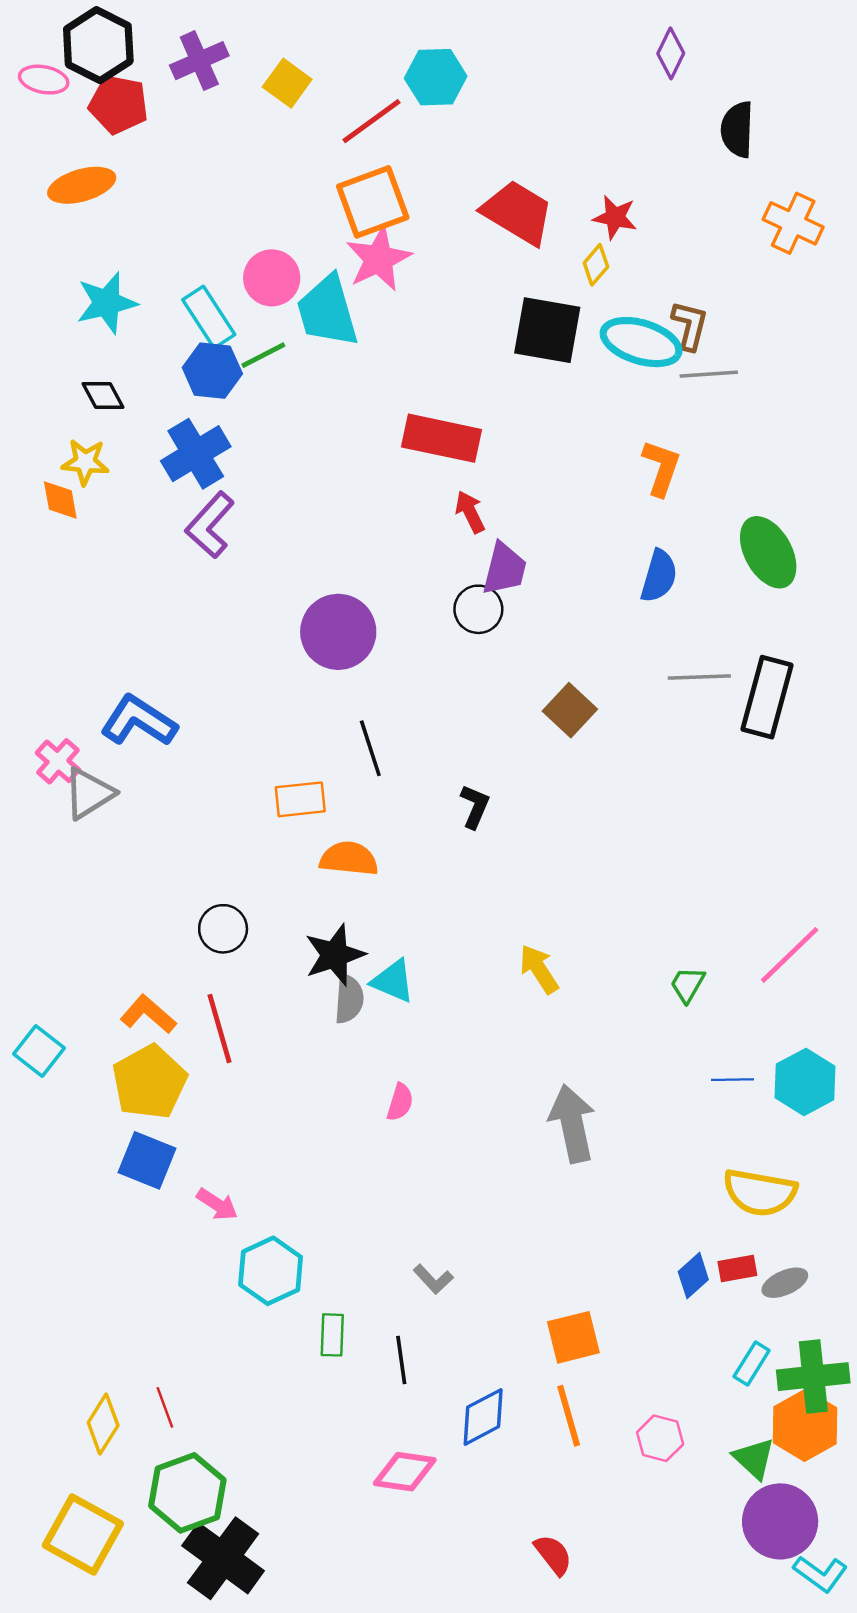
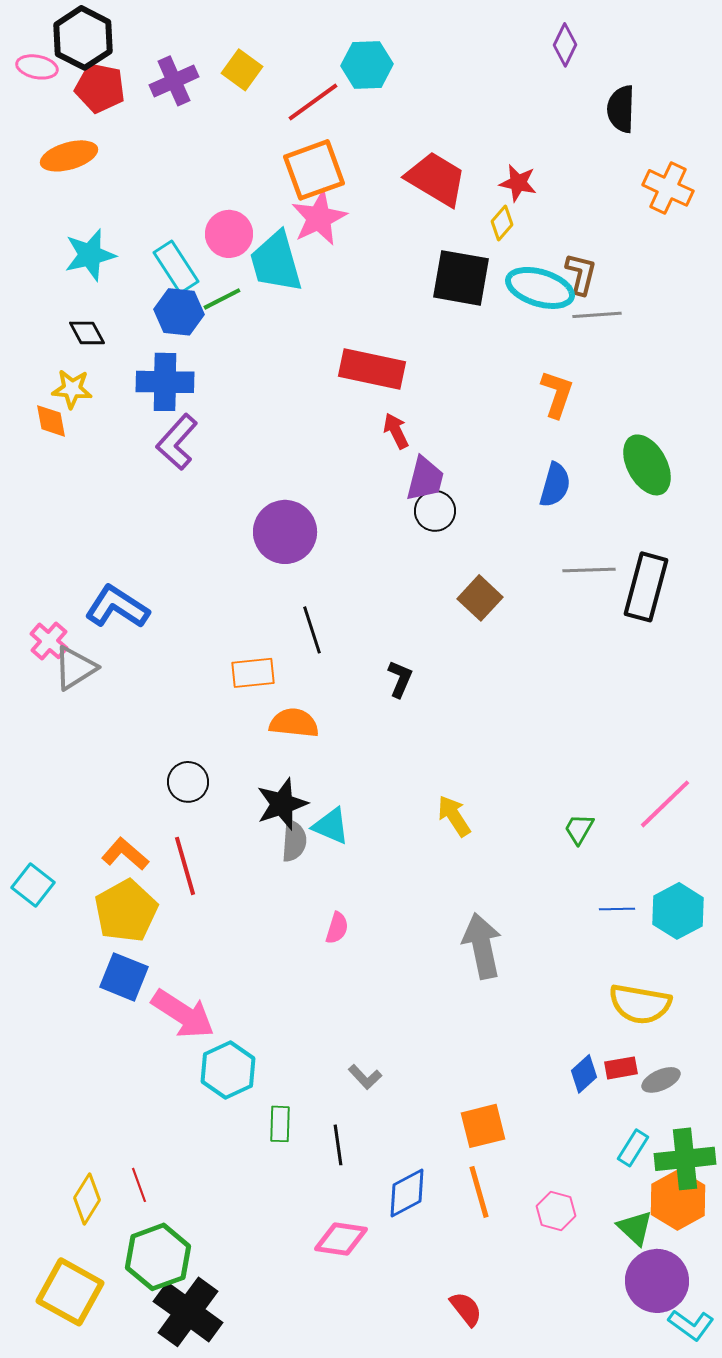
purple cross: (199, 61) -> (174, 81), moved
blue cross: (196, 454) -> (165, 382), turned 32
black circle: (478, 609) -> (435, 511), moved
pink arrow: (217, 1204) -> (183, 1014), size x1.8

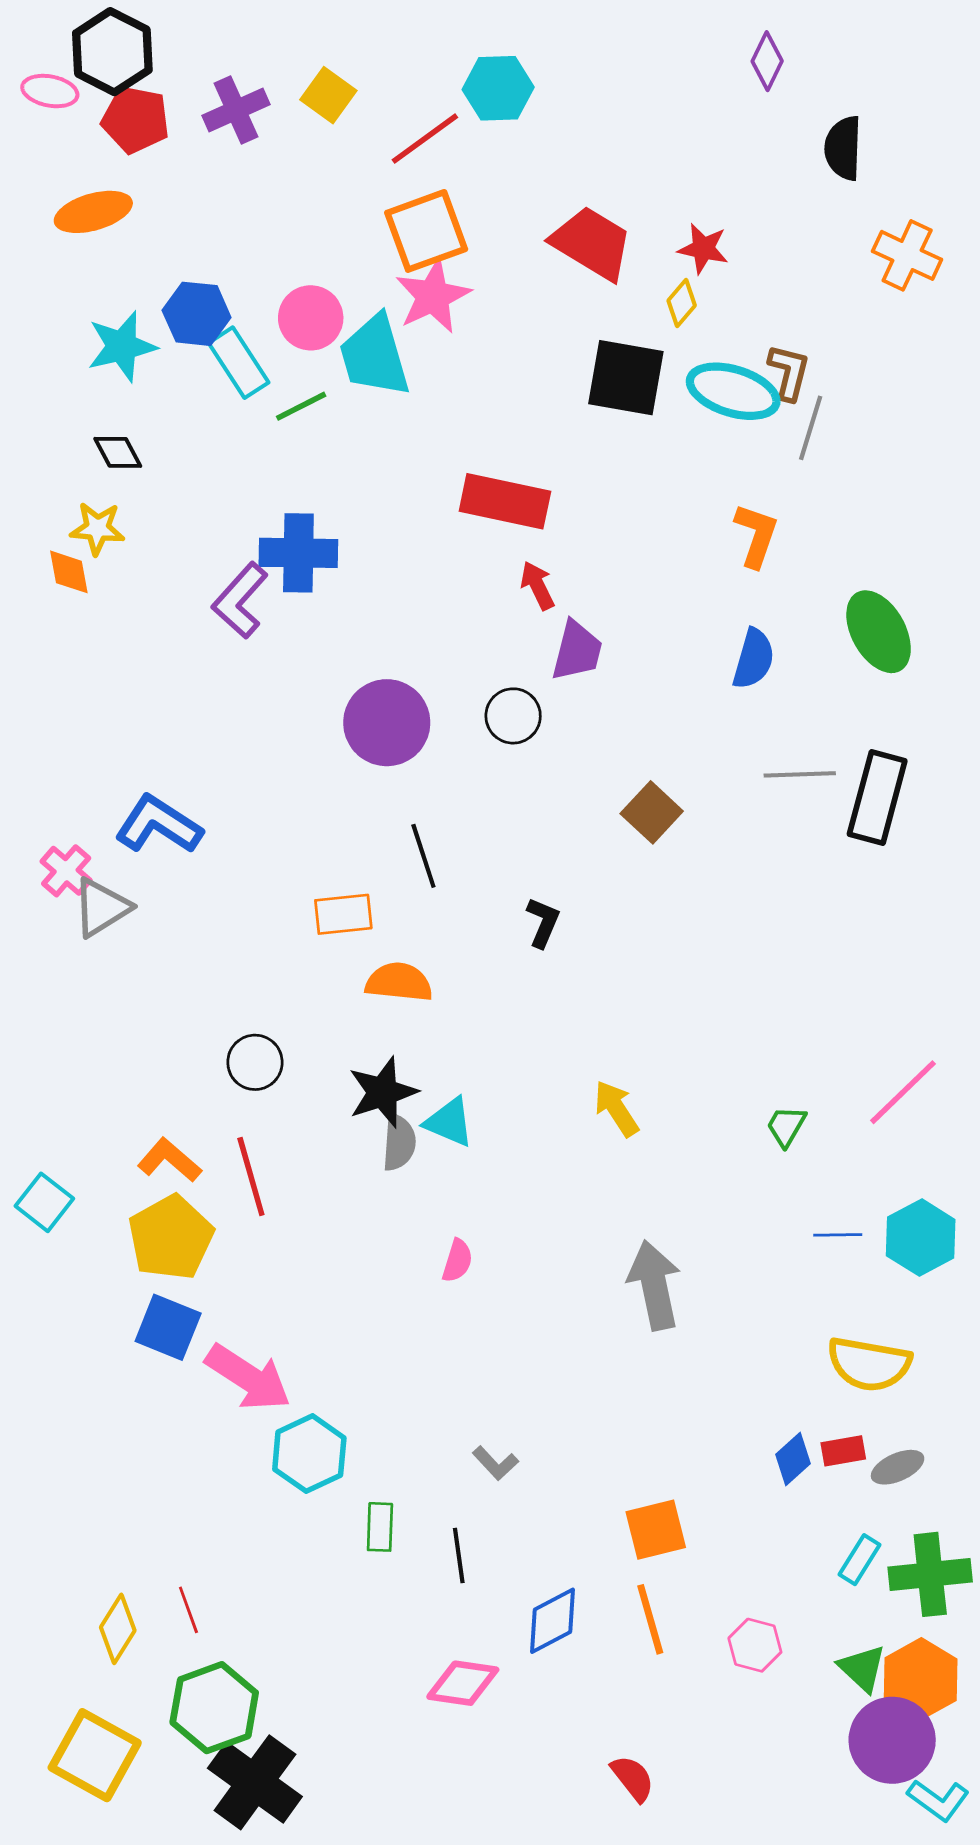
blue hexagon: (179, 312) -> (197, 314), moved
gray line: (597, 315) -> (811, 428), turned -69
blue cross: (165, 382) -> (298, 553), moved
black circle: (435, 511) -> (513, 716), moved
orange hexagon: (678, 1200) -> (921, 1679), moved

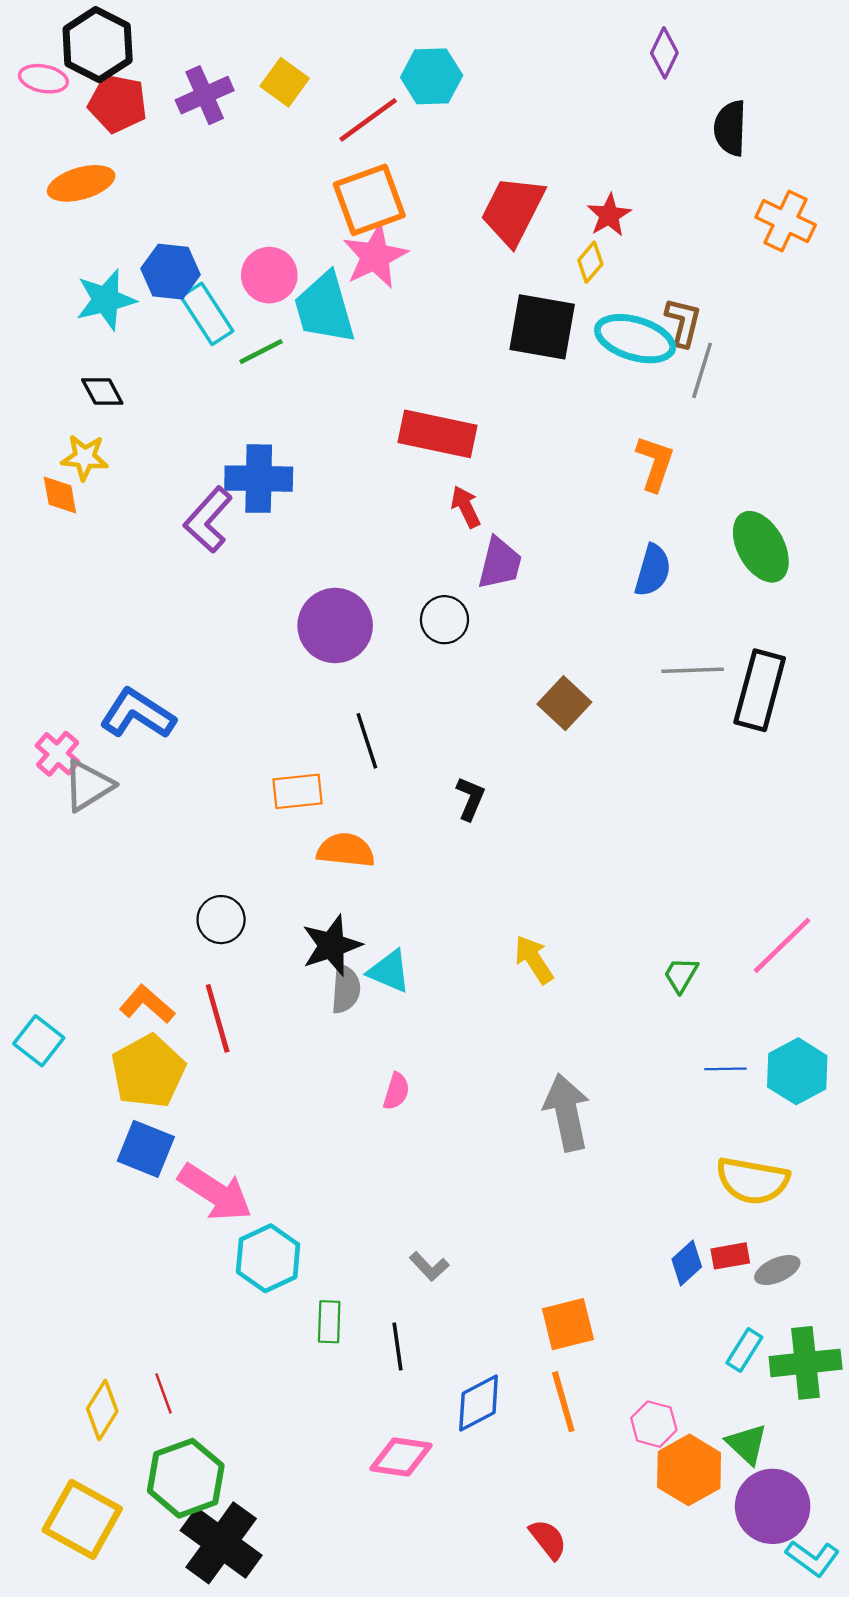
red trapezoid: (592, 243) -> (513, 210), turned -94
red star: (703, 249) -> (609, 215), turned 30
orange hexagon: (921, 1679) -> (689, 1470), moved

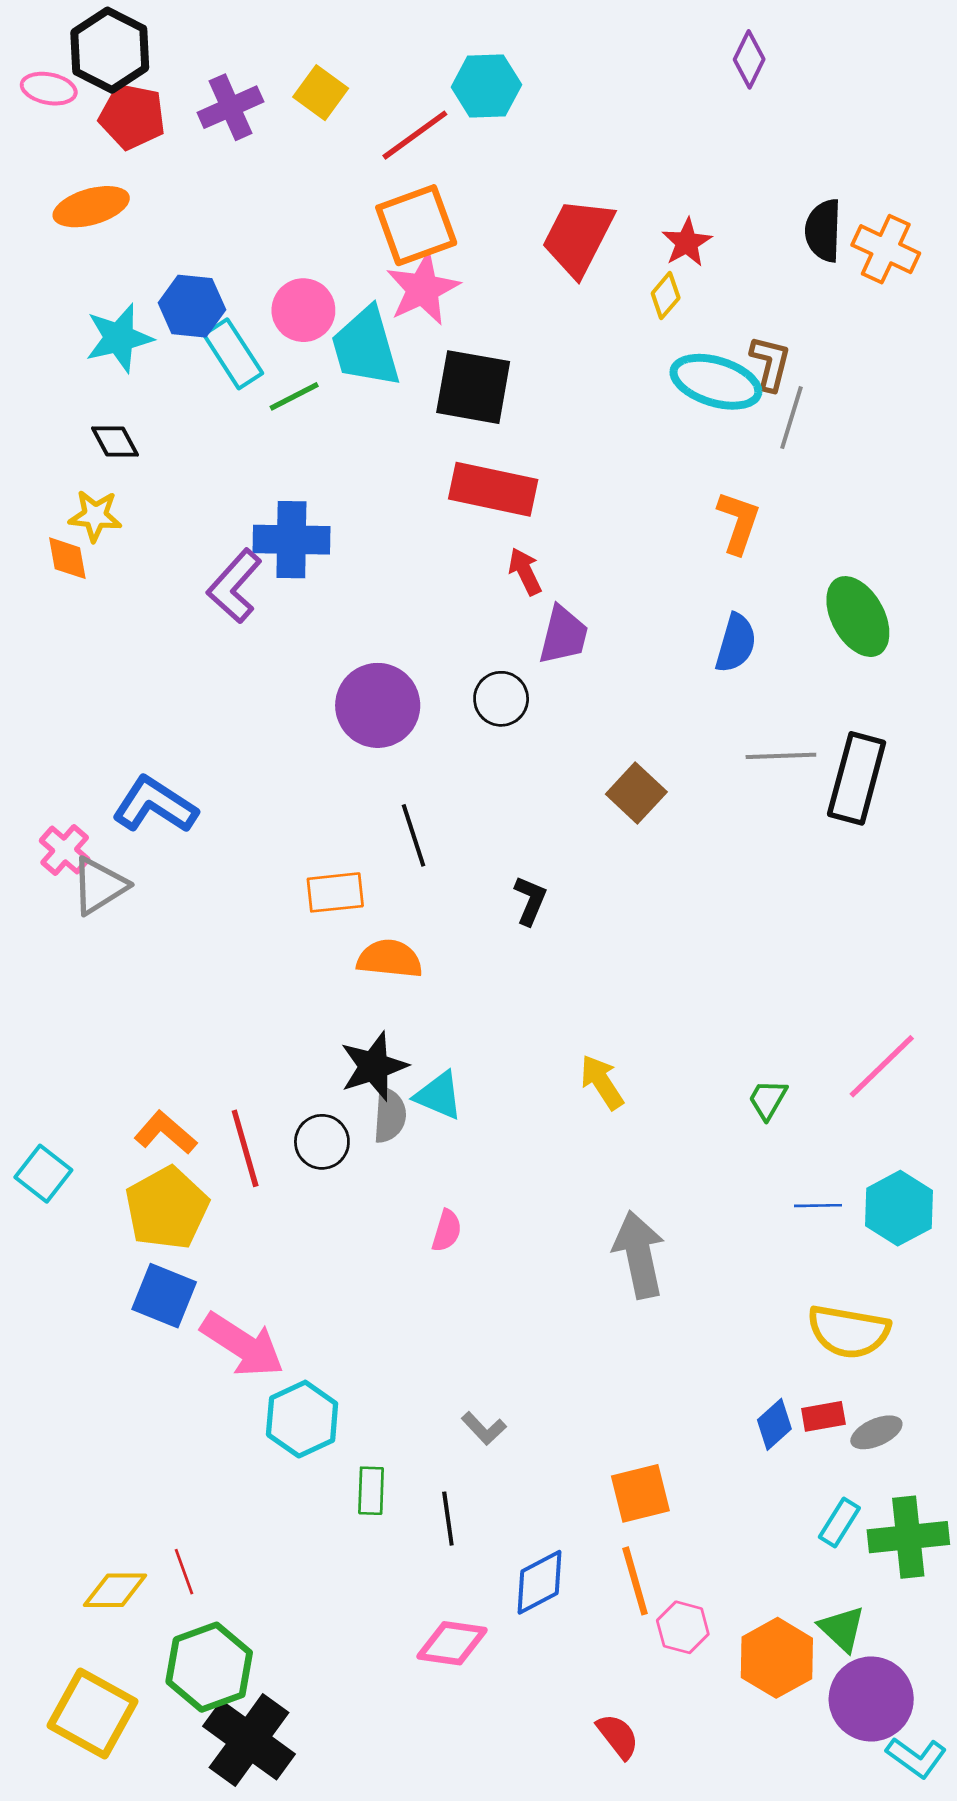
black semicircle: (730, 128) -> (823, 231), moved
black square: (542, 327) -> (473, 387), moved
black circle: (221, 920) -> (322, 1142), moved
yellow diamond: (102, 1410) -> (115, 1590), turned 58
pink hexagon: (654, 1424) -> (683, 1627), moved

